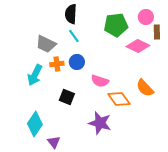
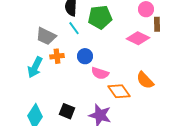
green pentagon: (116, 25) -> (100, 17), moved
blue circle: (77, 62) -> (85, 56), moved
black square: (67, 97) -> (67, 111), moved

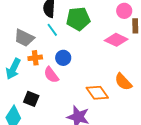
pink semicircle: (100, 73) -> (51, 75), moved, turned 36
black square: (67, 111) -> (31, 99), moved

